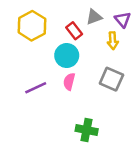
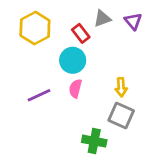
yellow arrow: (113, 41) -> (121, 87), moved
gray square: (111, 79) -> (121, 115), moved

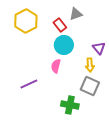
purple triangle: (133, 21) -> (99, 48), moved
cyan circle: (73, 60) -> (64, 45), moved
purple line: (39, 95) -> (29, 84), moved

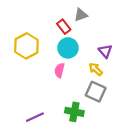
yellow hexagon: (26, 21) -> (26, 46), moved
yellow arrow: (90, 65) -> (96, 69), turned 136
purple line: (29, 84) -> (35, 117), moved

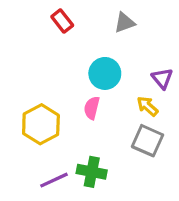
red rectangle: (64, 27) -> (62, 21), moved
yellow hexagon: (26, 46) -> (41, 124), moved
green cross: (74, 112) -> (92, 172), moved

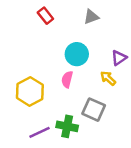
purple triangle: (162, 78) -> (119, 58), turned 35
gray square: (147, 141) -> (94, 110), moved

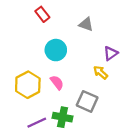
gray triangle: (91, 17) -> (86, 24), moved, turned 40
cyan circle: (77, 54) -> (56, 50), moved
pink semicircle: (67, 79) -> (57, 82), moved, turned 128

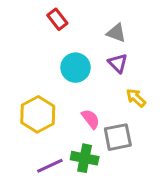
purple triangle: (111, 53) -> (118, 63), moved, turned -40
pink semicircle: (57, 82) -> (91, 119), moved
gray square: (87, 101) -> (118, 137), turned -35

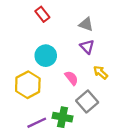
cyan circle: (75, 68) -> (46, 56), moved
pink semicircle: (91, 119) -> (71, 78), moved
gray square: (118, 137) -> (87, 101), turned -30

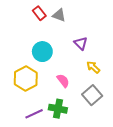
gray triangle: (86, 24) -> (59, 15), moved
pink semicircle: (71, 78) -> (63, 81), moved
gray square: (87, 101) -> (92, 95), moved

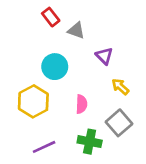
gray triangle: (59, 15) -> (76, 30), moved
pink semicircle: (63, 81) -> (82, 104), turned 40
green cross: (58, 109) -> (90, 142), moved

